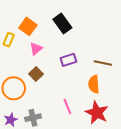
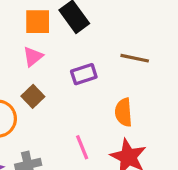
orange square: (28, 26) -> (38, 22), moved, turned -36
brown line: (103, 63) -> (135, 58), moved

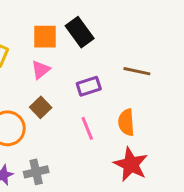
pink line: (82, 147) -> (87, 128), moved

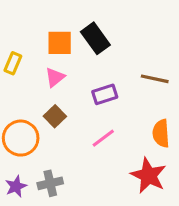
orange semicircle: (126, 122) -> (161, 133), moved
pink line: (87, 128) -> (103, 138), turned 75

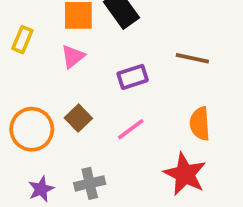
brown square: (55, 116) -> (78, 118), moved
gray cross: (50, 183) -> (90, 183), moved
purple star: (16, 186) -> (41, 189), moved

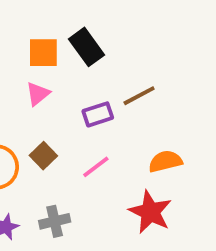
brown line: (192, 58) -> (139, 96), moved, turned -40
orange semicircle: (200, 124) -> (165, 161), turned 80

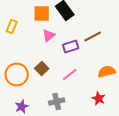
pink triangle: (38, 94) -> (49, 36), moved
red star: (150, 212) -> (99, 98), size x0.6
gray cross: (55, 221) -> (57, 102), moved

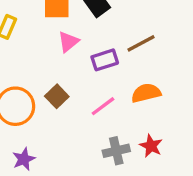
orange semicircle: (107, 72) -> (146, 93), moved
gray cross: (57, 102) -> (116, 151), moved

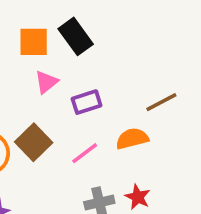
brown line: (141, 43) -> (161, 102), moved
brown square: (57, 96) -> (34, 142), size x1.4

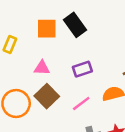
pink triangle: (46, 82) -> (42, 68), moved, turned 42

